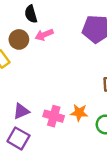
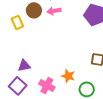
pink cross: (54, 116) -> (47, 86), moved

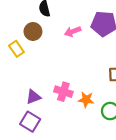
pink arrow: (54, 11) -> (73, 31), moved
pink cross: (47, 86) -> (63, 92), moved

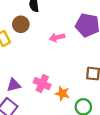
pink arrow: (73, 31) -> (57, 37), moved

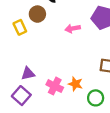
pink cross: (42, 84) -> (55, 86), moved

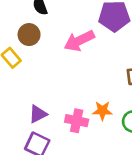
pink arrow: (73, 29) -> (79, 41), size x1.5

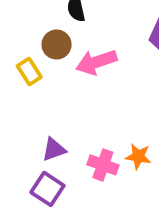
pink arrow: (79, 41) -> (96, 62), moved

